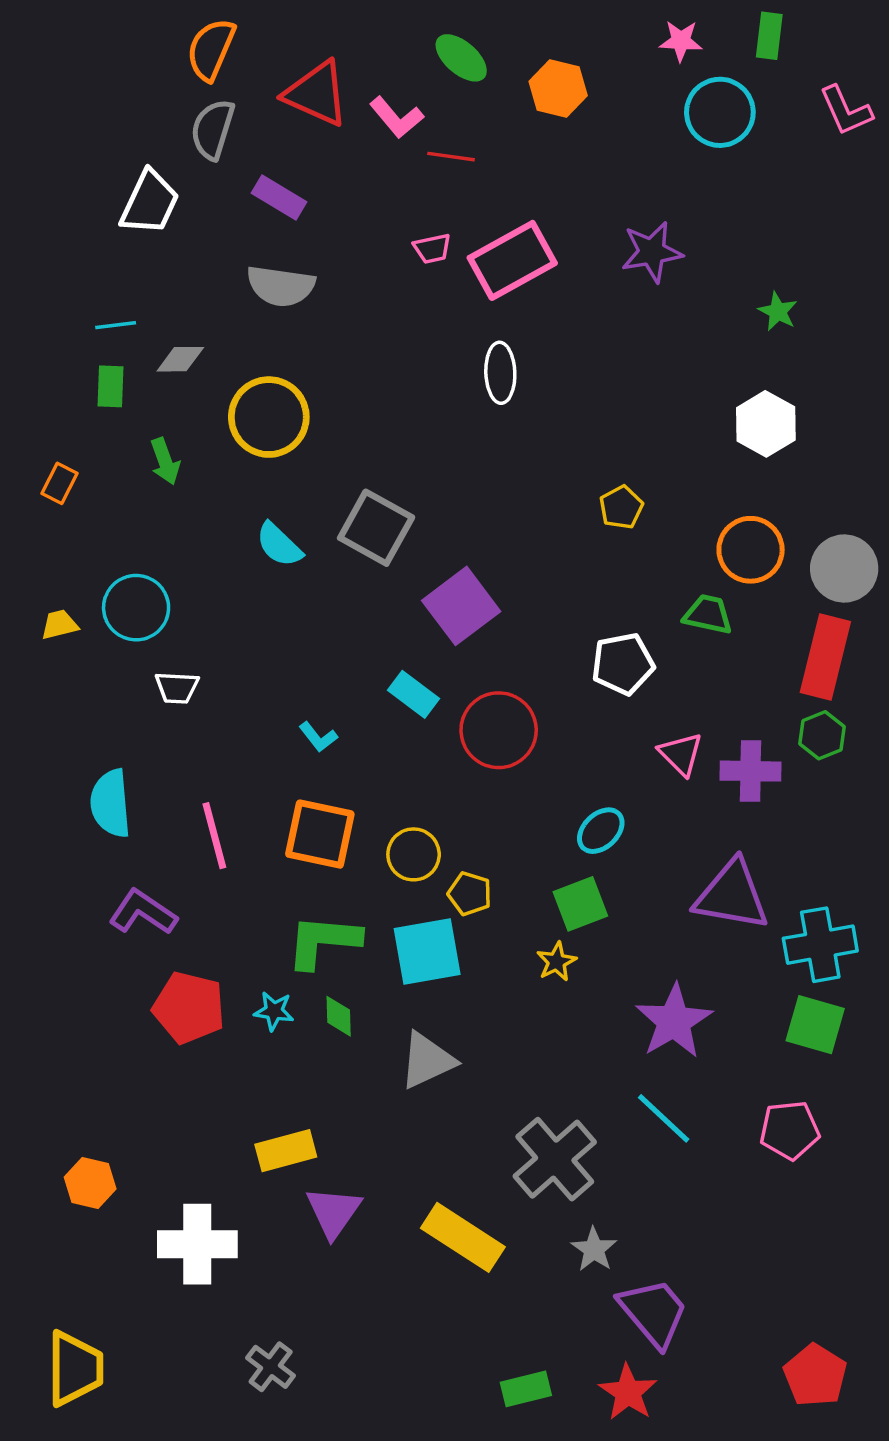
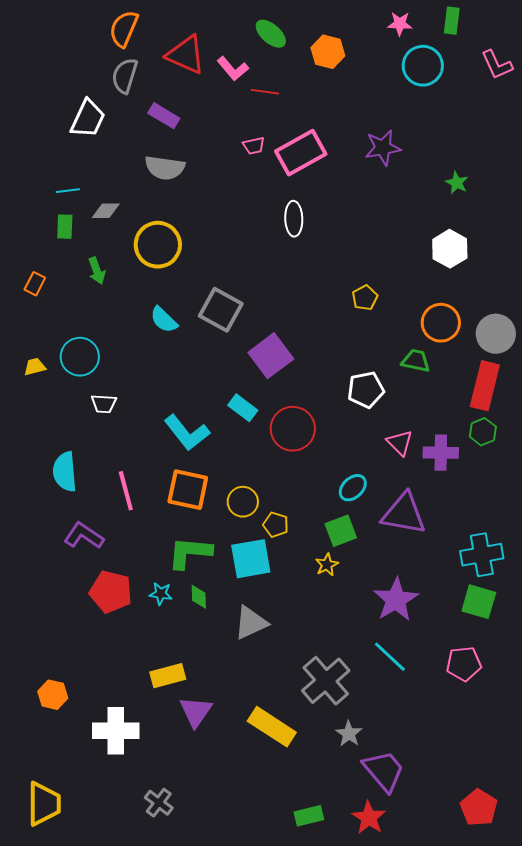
cyan L-shape: (318, 737) -> (187, 433), size x2.0
purple triangle: (732, 895) -> (404, 514), moved

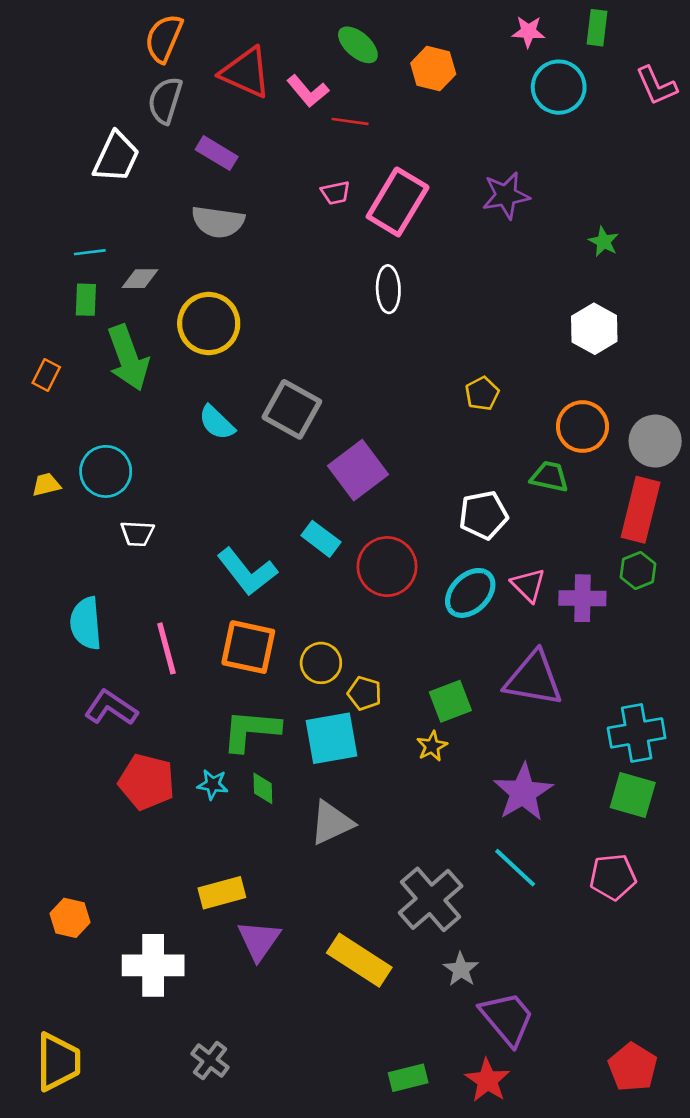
pink rectangle: (301, 153) -> (398, 202), turned -30
green arrow: (97, 271) -> (128, 358), size x1.8
cyan ellipse: (353, 488) -> (470, 593), moved, size x1.4

